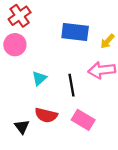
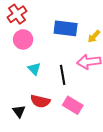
pink circle: (15, 45) -> (23, 39), moved
cyan triangle: (39, 78) -> (34, 69), turned -32

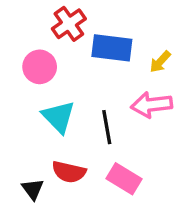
red cross: (17, 14) -> (69, 24), moved
cyan triangle: (34, 69) -> (59, 117), size x1.5

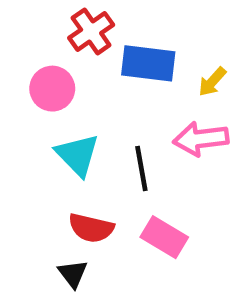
black triangle: (33, 189) -> (73, 274), moved

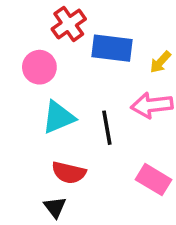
cyan triangle: (77, 155) -> (58, 117), turned 51
pink rectangle: (164, 237) -> (153, 180), moved

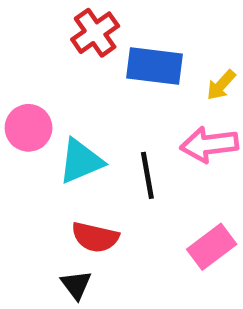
pink circle: (39, 67) -> (29, 128), moved
pink rectangle: (153, 180) -> (212, 247), turned -68

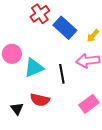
blue rectangle: (155, 66) -> (65, 28), turned 35
black triangle: (76, 285) -> (17, 109), moved

